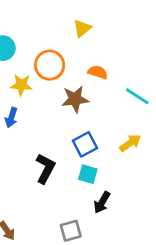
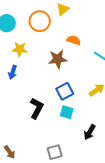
orange circle: (50, 65) -> (40, 21), moved
black arrow: (102, 202) -> (90, 132), moved

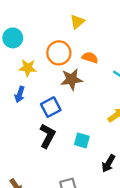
orange circle: (40, 21) -> (59, 53), moved
blue square: (65, 91) -> (51, 107), moved

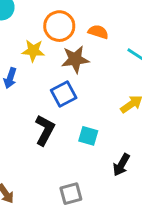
yellow star: (28, 68) -> (33, 51), moved
blue square: (51, 107) -> (64, 94), moved

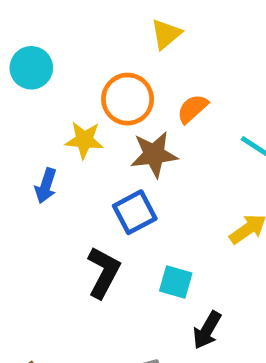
orange semicircle: (98, 32) -> (193, 109), turned -60
black arrow: (121, 165) -> (207, 330), moved

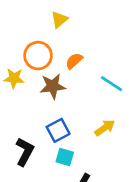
blue square: (135, 212) -> (58, 130), moved

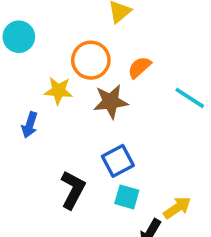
yellow arrow: (105, 128) -> (177, 208), moved

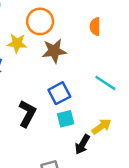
orange semicircle: (139, 67) -> (95, 27), moved, turned -48
cyan line: (190, 98) -> (105, 83), moved
cyan square: (127, 197) -> (66, 119), turned -30

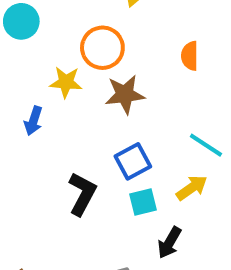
yellow arrow: (102, 126) -> (192, 188), moved

